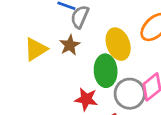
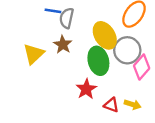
gray circle: (130, 94) -> (127, 50), moved
red star: (86, 99) -> (86, 89), turned -30

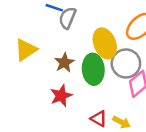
brown star: (63, 45) -> (64, 63), moved
red star: (86, 89) -> (61, 96), moved

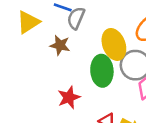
yellow triangle: (26, 50) -> (28, 22), moved
brown star: (64, 63) -> (60, 45), moved, turned -30

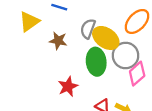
gray semicircle: (76, 18) -> (88, 29), moved
yellow ellipse: (114, 44) -> (106, 38), turned -32

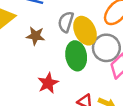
yellow ellipse: (106, 38) -> (85, 31), turned 32

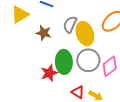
gray circle: (106, 48) -> (88, 60), moved
green ellipse: (76, 56) -> (64, 62), moved

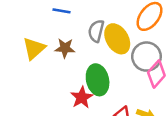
yellow triangle: (20, 15) -> (34, 48), moved
gray circle: (88, 60) -> (147, 57), moved

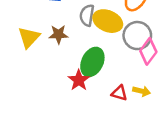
yellow ellipse: (117, 39) -> (108, 21), turned -32
green ellipse: (98, 80) -> (92, 62), turned 44

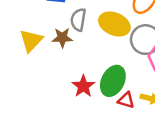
gray semicircle: (87, 15) -> (78, 20), moved
green ellipse: (92, 62) -> (113, 81), moved

